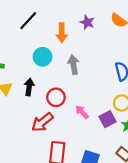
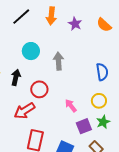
orange arrow: (62, 33) -> (51, 16), moved
pink arrow: (82, 112) -> (71, 106), moved
purple square: (107, 119) -> (84, 126), moved

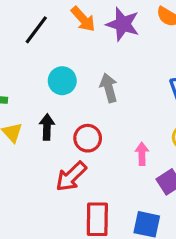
orange arrow: (51, 16) -> (83, 19), turned -36
purple star: (75, 24) -> (123, 24), size x1.5
pink arrow: (71, 106) -> (142, 154), turned 48

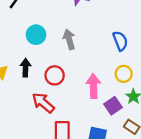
pink arrow: (142, 154) -> (93, 86), size x1.5
red arrow: (71, 176) -> (43, 103), turned 85

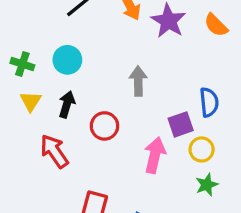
cyan circle: (36, 35) -> (67, 60), moved
red arrow: (43, 103) -> (54, 151), moved
purple square: (113, 106) -> (181, 124), moved

